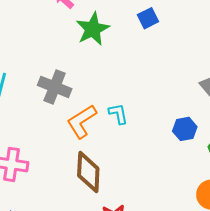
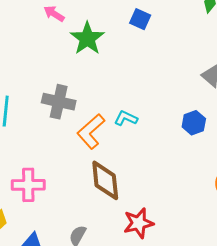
blue square: (148, 18) -> (140, 19), turned -30
cyan L-shape: (118, 114) -> (126, 118), turned -45

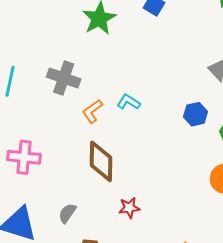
orange L-shape: (91, 131) -> (92, 111), size x0.7
red star: (139, 223) -> (129, 208), size x0.7

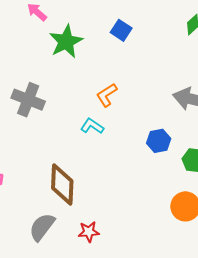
orange L-shape: (92, 111) -> (107, 95), moved
gray semicircle: (67, 213) -> (42, 227), moved, size x1.4

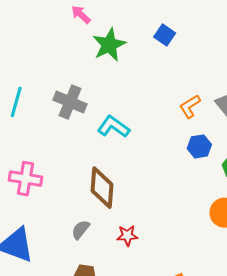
orange L-shape: (107, 95) -> (190, 106), moved
cyan L-shape: (92, 126) -> (113, 127), moved, size x1.4
gray semicircle: (42, 227) -> (81, 230), size x0.7

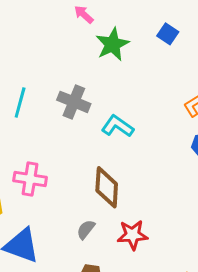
red star: (127, 236) -> (133, 235), size x1.4

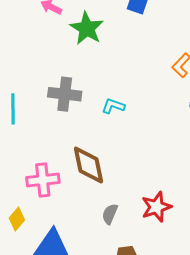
cyan L-shape: (118, 126) -> (113, 106), size x0.7
brown diamond: (107, 187) -> (88, 165), moved

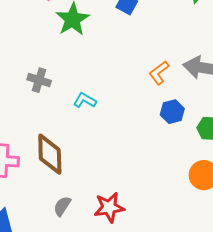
gray cross: (65, 94) -> (39, 80), size x0.7

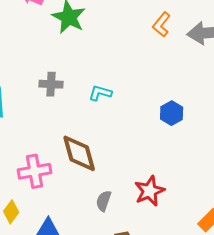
orange L-shape: (159, 73) -> (161, 24), moved
blue hexagon: (172, 112) -> (172, 113), moved

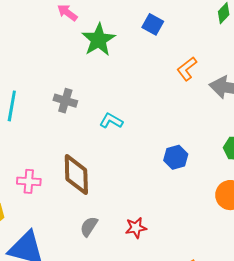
pink cross: (35, 171) -> (29, 181), size x0.7
red star: (150, 191) -> (136, 228), size x0.7

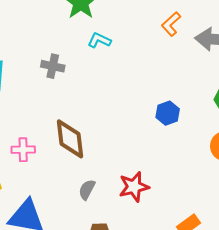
cyan L-shape: (111, 121) -> (99, 40), moved
red star: (136, 228) -> (134, 187), size x1.4

